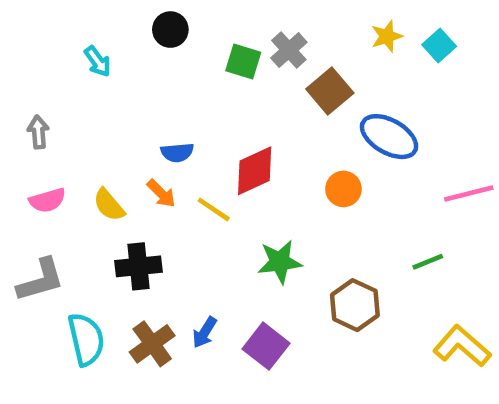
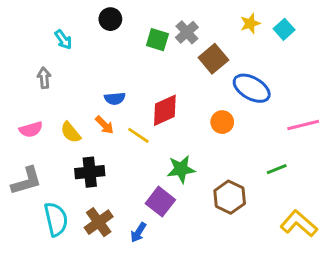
gray arrow: (38, 132) -> (44, 78), moved
blue arrow: (205, 332) -> (138, 232), moved
purple square: (266, 346) -> (160, 202), moved

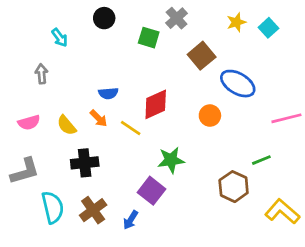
gray cross: (187, 32) -> (177, 18), moved
brown hexagon: (230, 197) -> (234, 187), moved

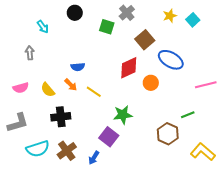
red diamond: (156, 104) -> (129, 68), moved
cyan semicircle: (53, 207) -> (38, 149), turned 85

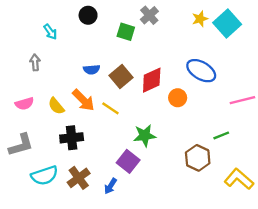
cyan square: (193, 20) -> (227, 24), size x1.6
brown square: (145, 40) -> (121, 77), moved
blue semicircle: (78, 67) -> (92, 69), moved
orange arrow: (71, 85) -> (83, 100), size x1.5

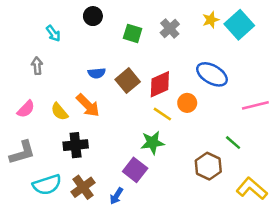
gray cross: (149, 15) -> (170, 28), moved
pink semicircle: (24, 104) -> (26, 109), turned -30
yellow line: (110, 108) -> (162, 114), moved
green line: (221, 135) -> (233, 143), turned 63

